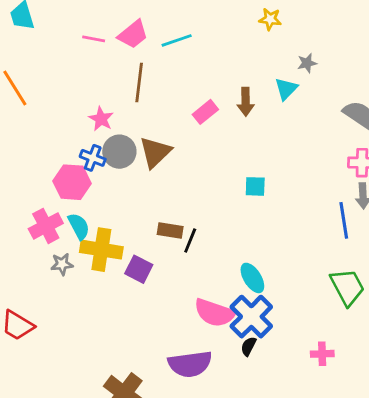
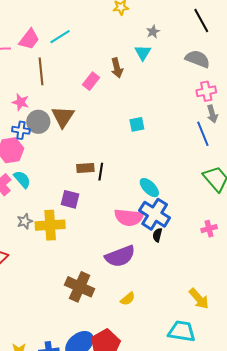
yellow cross: (101, 250) -> (50, 225), moved
gray star: (62, 264) -> (25, 221), moved

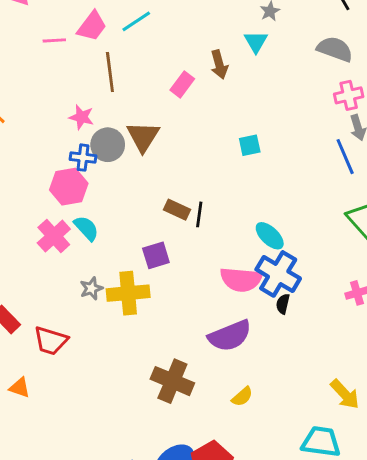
brown rectangle: (85, 168) -> (177, 210), turned 30
purple square: (70, 199) -> (156, 255), turned -30

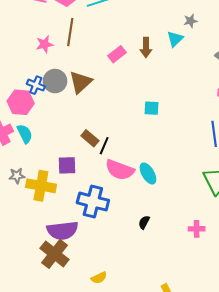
pink star: (81, 117) -> (45, 44), moved, turned 30
blue cross: (278, 274) -> (93, 202), moved, turned -32
pink semicircle: (241, 279) -> (120, 170), moved
purple semicircle: (230, 336) -> (62, 231), moved

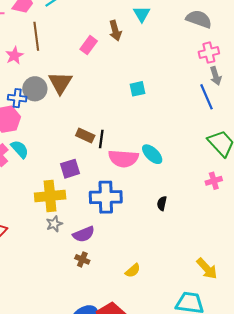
gray star: (17, 176) -> (54, 224), moved
pink cross: (197, 229) -> (214, 181), moved
purple semicircle: (62, 231) -> (84, 234), size x0.7
brown cross: (54, 254) -> (82, 259), size x0.5

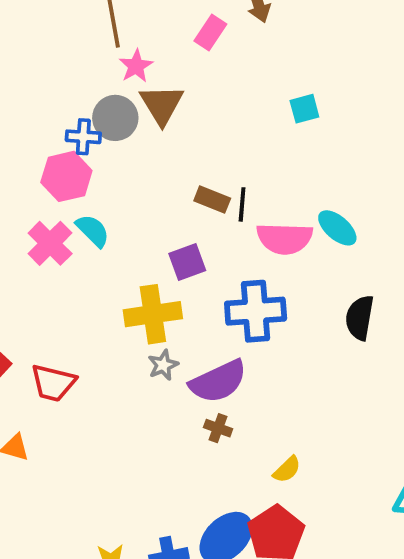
pink star: (14, 56) -> (136, 66), moved
black semicircle: (162, 203) -> (360, 318), size x1.6
purple semicircle: (84, 234) -> (218, 381), size x1.4
yellow semicircle: (133, 271) -> (287, 469), moved

